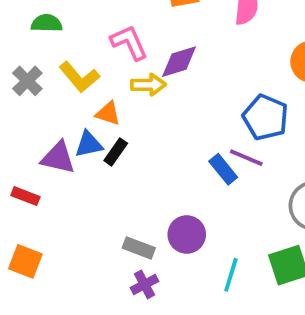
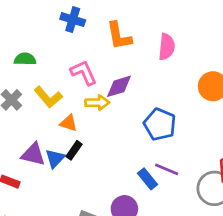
blue pentagon: (265, 117) -> (160, 124), moved
blue triangle: (89, 144) -> (55, 158), moved, turned -35
purple line: (246, 158) -> (167, 169), moved
blue rectangle: (223, 169) -> (148, 179), moved

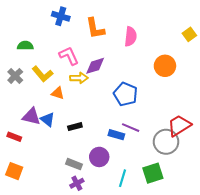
black rectangle: (74, 150) -> (75, 127), moved, turned 40
blue triangle: (55, 158) -> (48, 119), turned -35
blue rectangle: (148, 179) -> (116, 135), turned -35

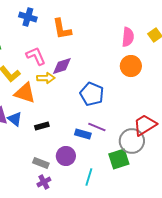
pink semicircle: (131, 36) -> (128, 37), moved
orange triangle: (58, 93) -> (25, 93), size x1.6
green square: (153, 173) -> (119, 159), moved

